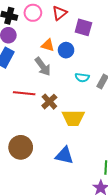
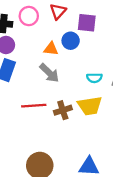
blue circle: (66, 50) -> (71, 41), moved
brown cross: (49, 102) -> (63, 110), turned 35
yellow trapezoid: (73, 118) -> (90, 106), moved

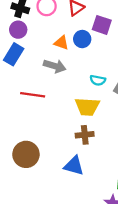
gray arrow: (49, 73) -> (55, 66), turned -40
brown cross: (63, 110) -> (85, 135), moved

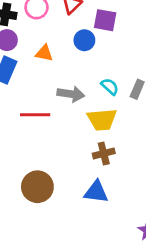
orange triangle: (61, 43) -> (44, 53), moved
gray arrow: (55, 66) -> (71, 94), moved
cyan semicircle: (98, 80) -> (110, 87), turned -140

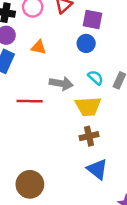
blue circle: (84, 40) -> (86, 43), moved
brown circle: (37, 187) -> (30, 184), moved
blue triangle: (96, 192) -> (97, 169), moved, turned 30

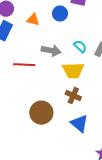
blue circle: (86, 43) -> (60, 14), moved
brown cross: (89, 136) -> (73, 95), turned 35
brown circle: (30, 184) -> (41, 113), moved

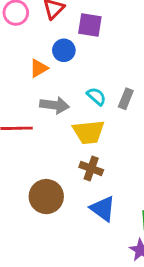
orange triangle: (33, 20) -> (39, 68), moved, turned -40

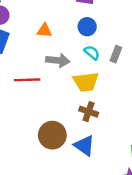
blue circle: (64, 50) -> (87, 27), moved
orange triangle: (39, 68) -> (44, 30), turned 35
blue triangle: (103, 209) -> (84, 146), moved

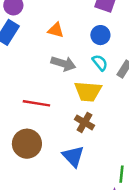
red line: (27, 80) -> (36, 103), moved
brown circle: (52, 135) -> (27, 144), moved

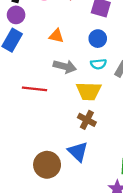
cyan semicircle: (100, 63) -> (98, 64), turned 126
red line: (36, 103) -> (34, 89), moved
brown circle: (27, 144) -> (47, 165), moved

